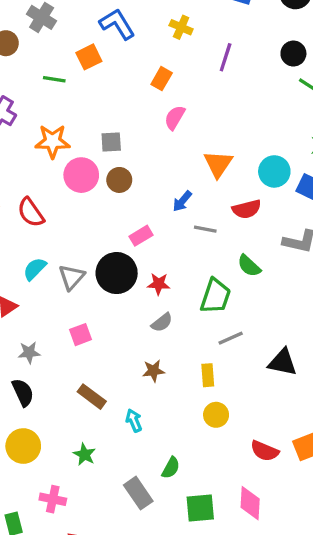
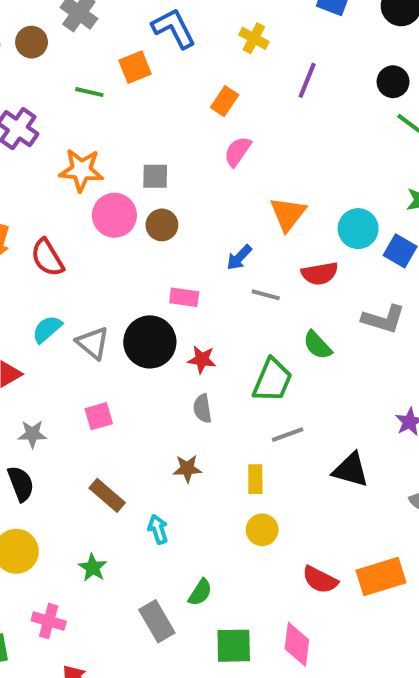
pink rectangle: (141, 236) -> (184, 297), turned 35
gray triangle: (72, 277) -> (93, 343), turned -36
gray semicircle: (162, 323) -> (202, 409), turned 115

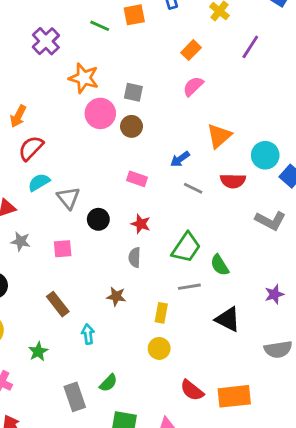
red semicircle: (47, 258) -> (31, 148), moved, turned 64
black circle: (150, 342) -> (98, 219), moved, size x0.6
green semicircle: (317, 345) -> (220, 265), moved
gray star: (32, 434) -> (21, 241), moved

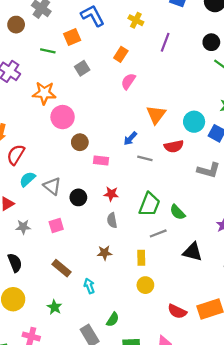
gray square: (133, 92) -> (82, 68), moved, turned -32
brown circle: (131, 126) -> (80, 142), moved

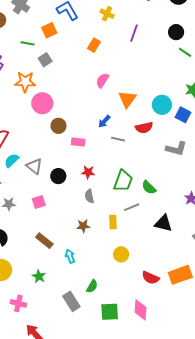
gray square: (82, 68) -> (45, 60), moved
pink semicircle: (128, 81) -> (102, 80), moved
yellow rectangle: (141, 258) -> (113, 222), moved

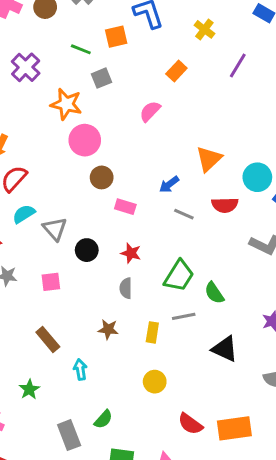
pink semicircle: (102, 80) -> (150, 111), moved

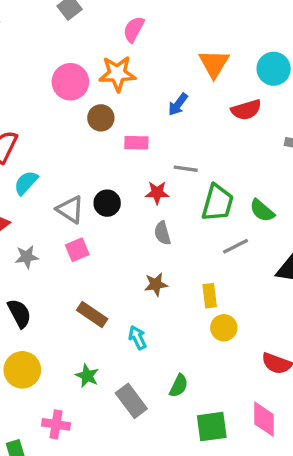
orange star: (66, 104) -> (117, 74), moved
gray line: (184, 214) -> (186, 169), moved
gray triangle: (55, 229) -> (70, 210), moved
yellow rectangle: (152, 332) -> (210, 296), moved
gray rectangle: (69, 435) -> (131, 401), moved

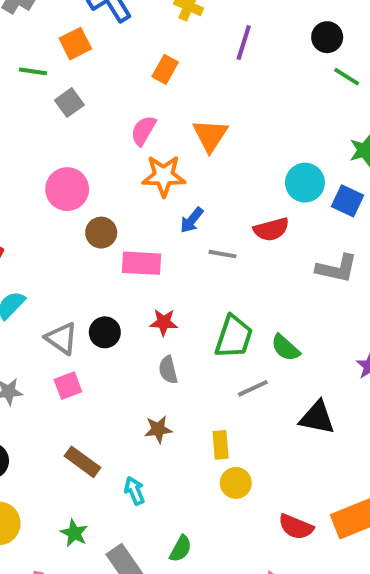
orange triangle: (214, 64) -> (210, 135), moved
orange star: (117, 74) -> (164, 176), moved
pink rectangle: (136, 143) -> (141, 263), size x1.4
gray line: (186, 169) -> (222, 254), moved

